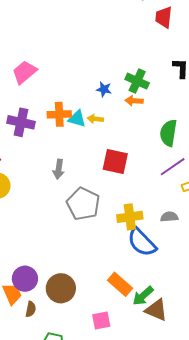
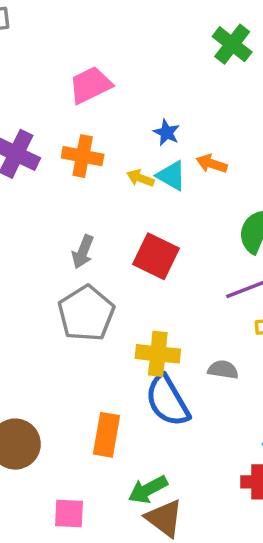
pink trapezoid: (24, 72) -> (90, 85), moved
green cross: (137, 81) -> (232, 44), moved
cyan triangle: (77, 119) -> (171, 176), moved
gray arrow: (59, 169) -> (83, 252), moved
orange rectangle: (120, 284) -> (106, 435), moved, turned 45

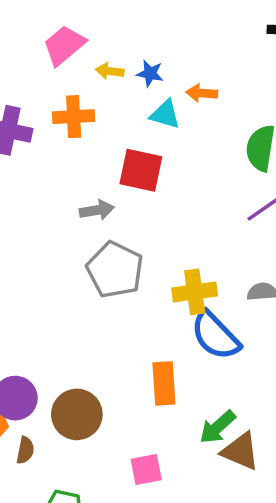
yellow arrow: (140, 178) -> (110, 71), moved
gray arrow: (83, 252) -> (97, 210), turned -108
red square: (156, 256) -> (141, 170), moved

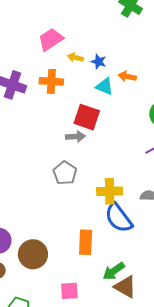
gray arrow: (97, 210) -> (75, 137), moved
gray pentagon: (115, 270) -> (65, 173), size x0.7

